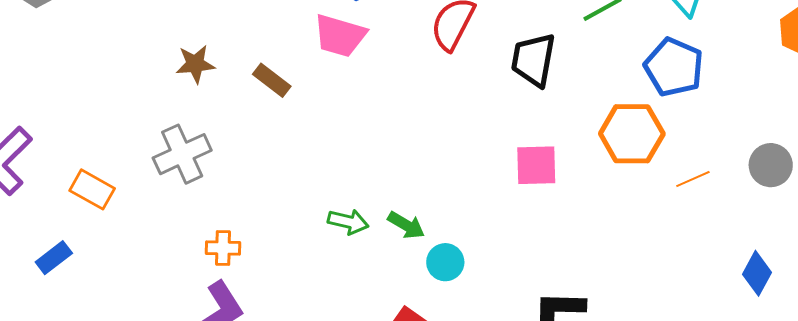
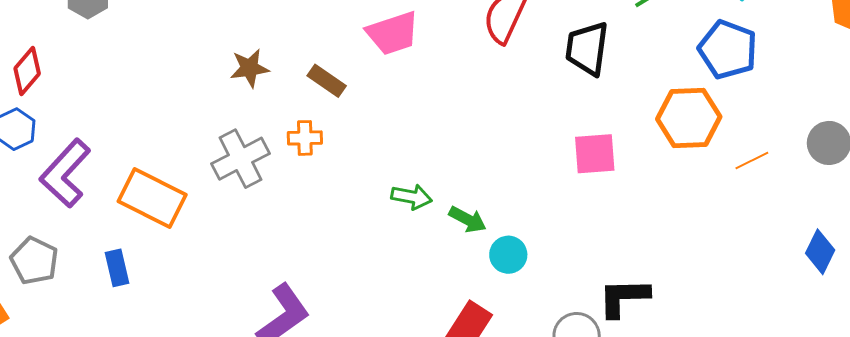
pink trapezoid: (340, 36) -> (393, 33), turned -32
orange rectangle: (92, 189) -> (152, 198), size x1.5
green arrow: (348, 222) -> (412, 197), moved
orange cross: (223, 248) -> (305, 138), moved
blue rectangle: (54, 258) -> (117, 268), turned -63

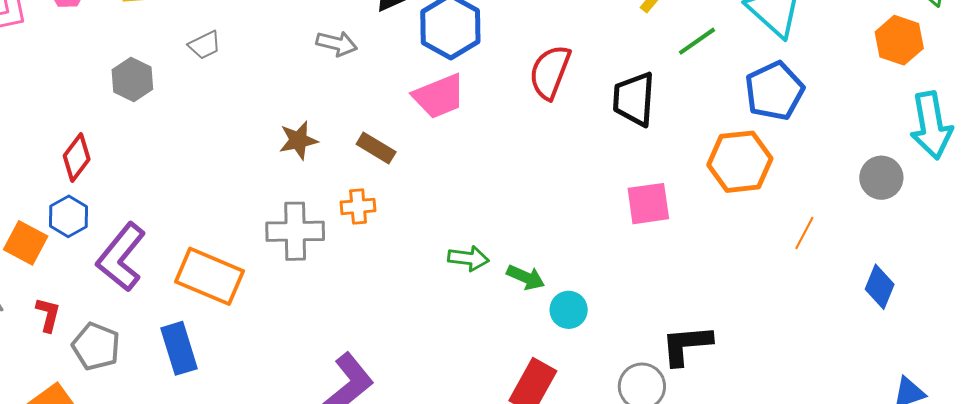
blue pentagon: (728, 49) -> (774, 91), turned 30
gray cross: (240, 159) -> (295, 231), turned 30
orange line: (752, 160) -> (804, 233), moved, turned -32
blue rectangle: (117, 268) -> (179, 348), size x1.4

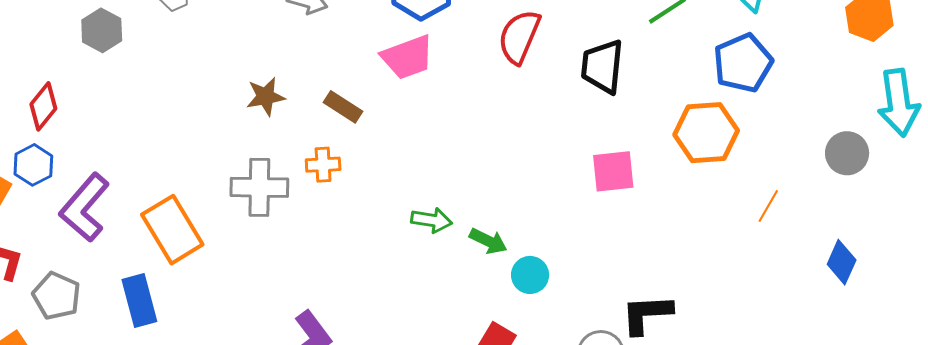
orange rectangle: (210, 276) -> (172, 230), turned 34

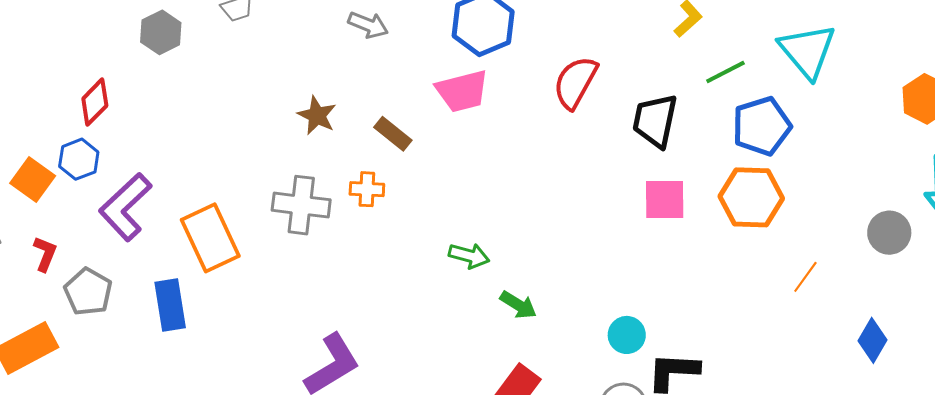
blue pentagon: (743, 63) -> (762, 126), moved
brown star: (266, 97) -> (317, 115), turned 30
pink square: (613, 171) -> (665, 199), moved
green arrow: (488, 241) -> (518, 305), moved
cyan circle: (530, 275) -> (627, 335), moved

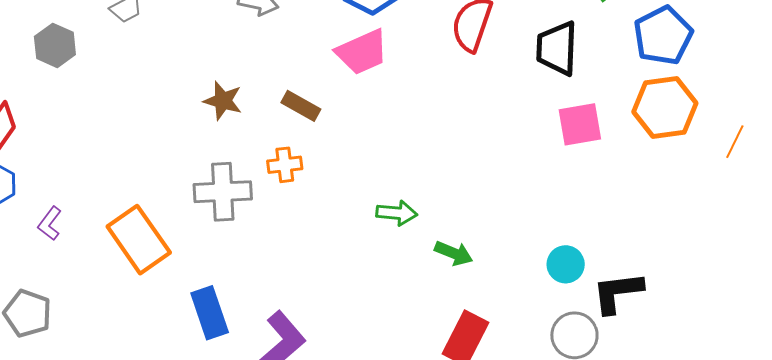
purple L-shape: (125, 207) -> (50, 223), size x0.5
orange line: (805, 277) -> (735, 142), moved
blue rectangle: (170, 305) -> (210, 313), moved

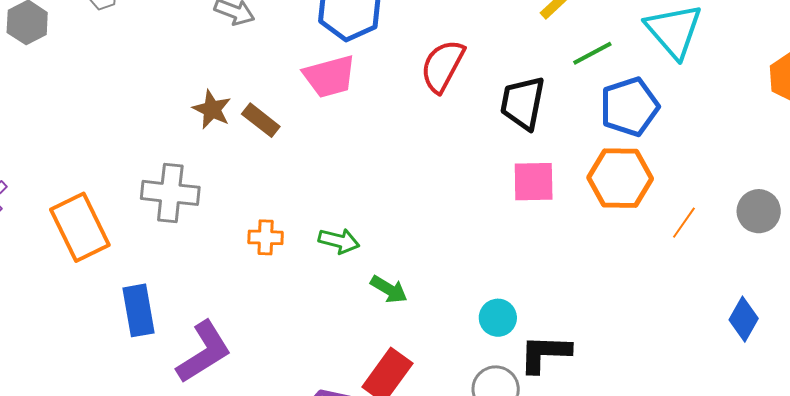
brown star: (223, 101) -> (212, 109), moved
orange cross: (285, 165) -> (266, 237), moved

